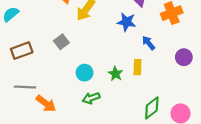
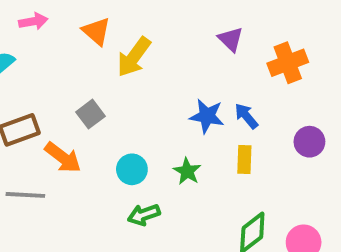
blue star: (126, 22) -> (207, 116), moved
yellow rectangle: (137, 67) -> (244, 159), moved
orange arrow: (46, 104) -> (63, 157), moved

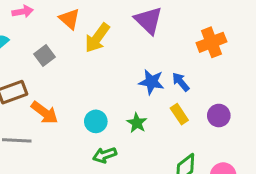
purple triangle: (231, 39) -> (149, 20), moved, size x1.5
gray square: (91, 114) -> (45, 56), moved
purple circle: (309, 142) -> (219, 116), moved
yellow rectangle: (244, 159) -> (179, 114), turned -36

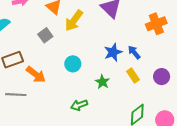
gray square: (45, 56) -> (45, 35), moved
blue star: (151, 82) -> (113, 52), turned -30
cyan circle: (96, 121) -> (73, 64), moved

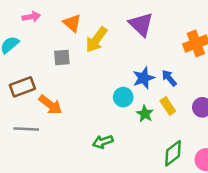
gray square: (45, 35) -> (62, 58), turned 32
cyan circle: (73, 64) -> (123, 97), moved
green star: (102, 82) -> (145, 114), moved

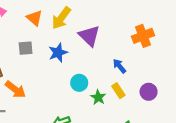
purple triangle: (141, 24) -> (89, 36), moved
yellow arrow: (96, 40) -> (61, 18), moved
blue star: (144, 78) -> (58, 53), moved

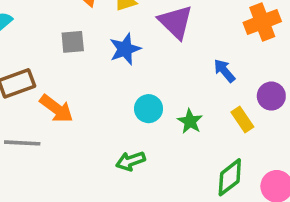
cyan circle: (79, 83) -> (149, 109), moved
yellow rectangle: (118, 91) -> (242, 119), moved
purple circle: (149, 92) -> (271, 96), moved

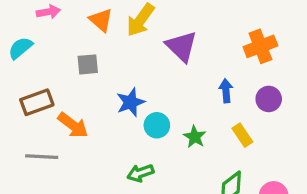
blue star: (125, 49) -> (131, 102), moved
blue arrow: (224, 71) -> (226, 91), turned 35
purple circle: (271, 96) -> (269, 99), moved

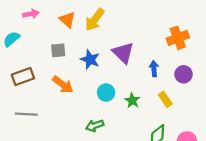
purple triangle: (182, 46) -> (123, 53), moved
blue star: (131, 102) -> (90, 59), moved, turned -30
orange arrow: (73, 125) -> (63, 85), moved

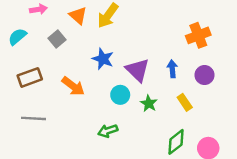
gray square: (58, 50) -> (57, 39), moved, turned -35
purple triangle: (123, 53) -> (138, 70), moved

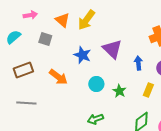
gray square: (57, 39) -> (45, 39), turned -32
purple triangle: (138, 70) -> (112, 49), moved
yellow rectangle: (185, 102) -> (148, 90), turned 56
green arrow: (108, 131) -> (95, 119), moved

